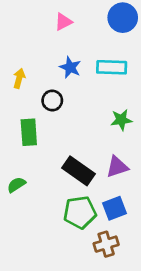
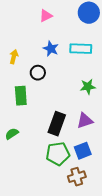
black rectangle: (78, 171) -> (57, 124), turned 75

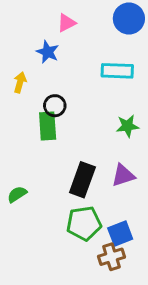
blue star: (51, 49) -> (48, 52), moved
green rectangle: (21, 96) -> (48, 126), moved
blue square: (83, 151) -> (120, 234), moved

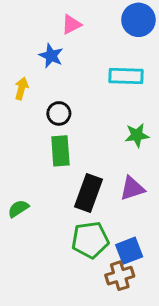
green rectangle: (48, 126) -> (60, 151), moved

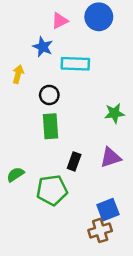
blue circle: (138, 20) -> (99, 17), moved
cyan rectangle: (126, 76) -> (75, 64), moved
black rectangle: (89, 193) -> (74, 161), size x0.6
green pentagon: (90, 240) -> (52, 190), moved

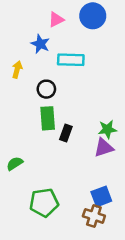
green star: (114, 113) -> (107, 129), moved
black rectangle: (74, 161) -> (66, 133), moved
green pentagon: (52, 190) -> (44, 203), moved
brown cross: (100, 230) -> (94, 216), turned 35

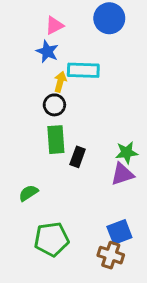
pink triangle: (56, 20) -> (54, 25), moved
yellow arrow: (17, 70) -> (60, 82), moved
green semicircle: (15, 164) -> (28, 193), moved

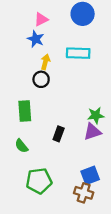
cyan rectangle: (83, 70) -> (78, 53), moved
green rectangle: (56, 140) -> (25, 111), moved
black rectangle: (78, 157) -> (59, 134), moved
green semicircle: (28, 193) -> (21, 146), turned -96

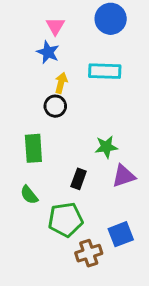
pink triangle: (41, 19) -> (55, 26), turned -32
green star: (96, 115) -> (106, 147), moved
green pentagon: (39, 181) -> (65, 220), moved
brown cross: (84, 193) -> (89, 253), moved, turned -36

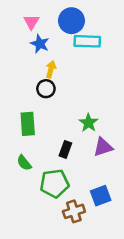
blue circle: (111, 19) -> (71, 21), moved
pink triangle: (55, 26) -> (31, 22), moved
cyan rectangle: (105, 71) -> (87, 41), moved
green star: (106, 147) -> (88, 123), turned -30

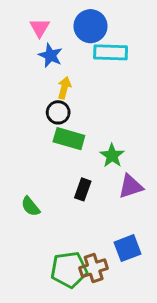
green rectangle: (28, 124) -> (69, 139), moved, turned -70
green pentagon: (54, 183) -> (69, 270), moved

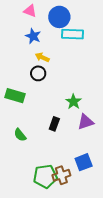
pink triangle: (40, 28) -> (30, 11), moved, turned -40
yellow arrow: (64, 88) -> (42, 57), turned -80
green rectangle: (69, 139) -> (15, 96), moved

